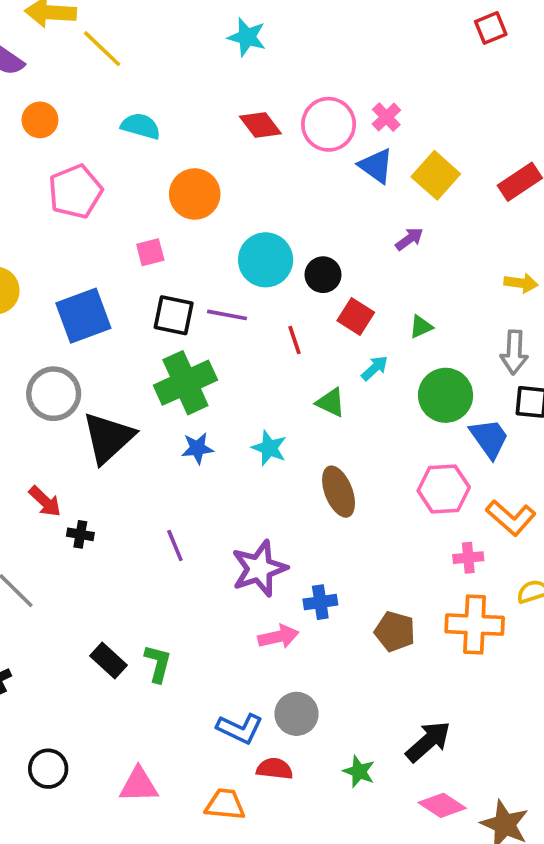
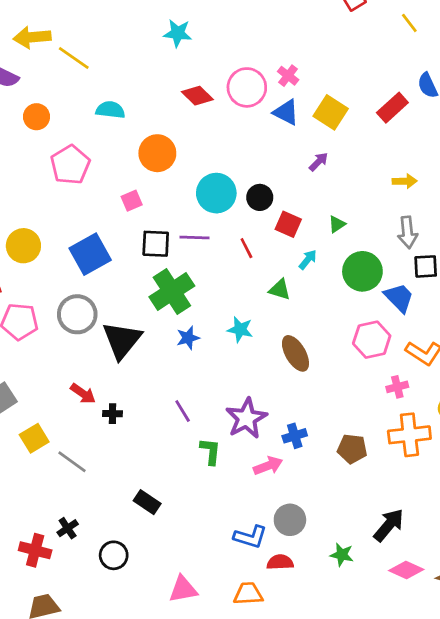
green L-shape: (158, 663) -> (210, 451), moved
black circle: (48, 769) -> (114, 555), moved

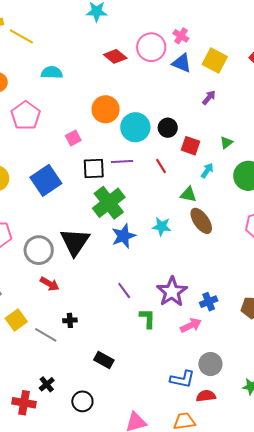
orange circle: (157, 153) -> (106, 109), moved
gray circle: (77, 314) -> (39, 250), moved
blue star: (188, 338) -> (124, 236), size x1.4
brown ellipse: (295, 353) -> (201, 221), moved
black cross: (113, 414) -> (70, 320), moved

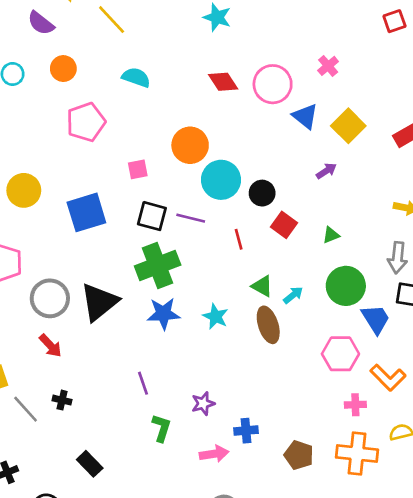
pink cross: (181, 36) -> (328, 66), moved
cyan arrow: (207, 171) -> (293, 295), moved
purple star: (172, 292) -> (203, 404), size x0.6

